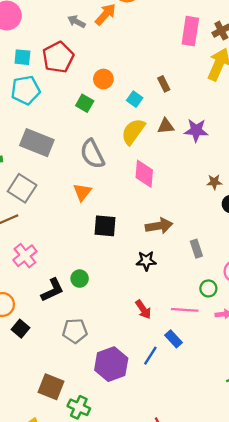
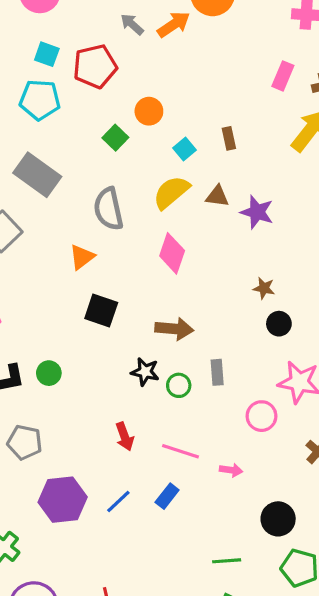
pink rectangle: (190, 31) -> (283, 76), size x0.7
green circle: (208, 288) -> (179, 385), moved
blue rectangle: (173, 339) -> (167, 496), moved, turned 66

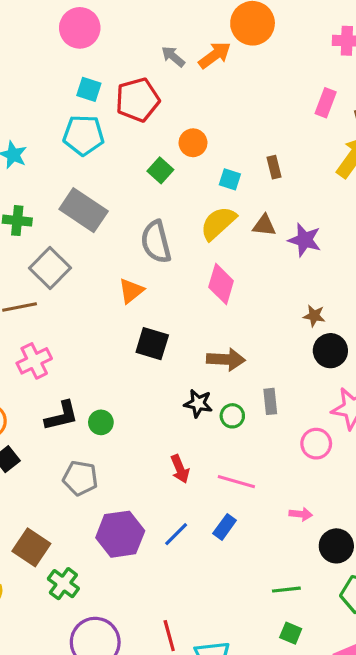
cyan square: (184, 149) -> (230, 179), turned -30
black circle: (279, 324) -> (330, 351), size x1.4
green circle: (49, 373) -> (101, 422), moved
pink arrow: (231, 470) -> (301, 514), moved

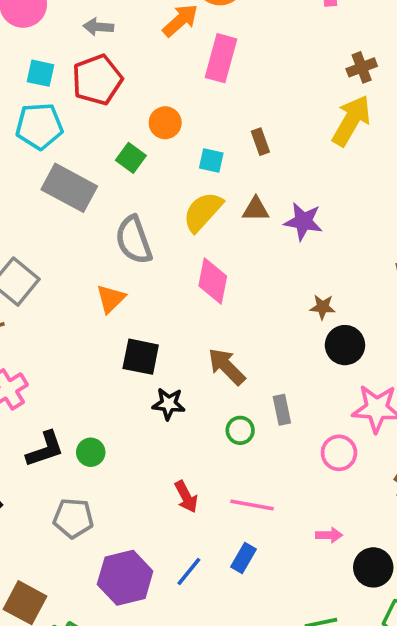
gray arrow: (173, 56) -> (98, 27), moved, turned -30
pink rectangle: (326, 103) -> (221, 58), moved, size x1.4
gray rectangle: (84, 210) -> (69, 188), moved
brown arrow: (226, 359) -> (227, 367), turned -132
black star: (198, 403) -> (169, 404), moved

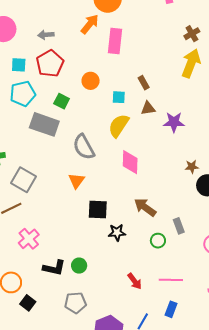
green square: (131, 158) -> (62, 101), moved
brown triangle: (256, 209) -> (148, 108), moved
black L-shape: (45, 449) -> (54, 268), turned 40

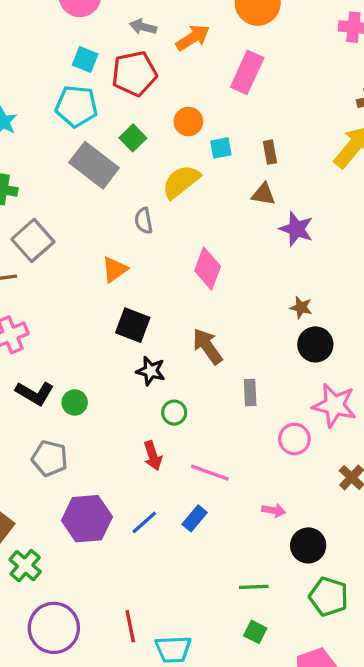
orange arrow: (90, 24) -> (193, 38), moved
cyan square: (119, 97) -> (221, 148), moved, turned -32
yellow semicircle: (119, 126) -> (181, 182), moved
gray semicircle: (84, 147) -> (144, 221), size x0.6
green circle: (158, 241) -> (174, 413), moved

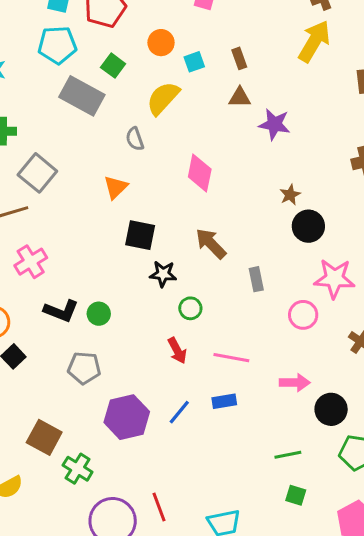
brown star: (301, 308) -> (290, 195), turned -30
pink arrow: (274, 510) -> (295, 383), size x1.4
blue rectangle: (195, 518) -> (224, 401), turned 50
red line: (130, 626) -> (159, 507), moved

